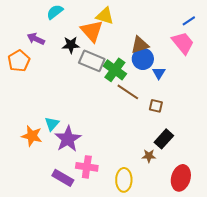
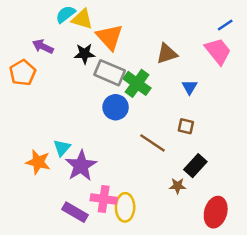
yellow triangle: (105, 16) -> (82, 19), moved
blue circle: (143, 59) -> (116, 107), moved
brown line: (128, 92) -> (152, 143), moved
yellow ellipse: (124, 180) -> (125, 207), moved

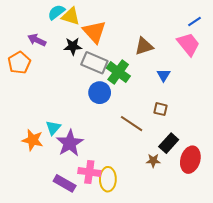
red ellipse: (216, 212) -> (190, 160), moved

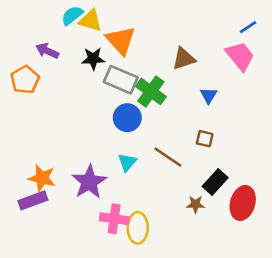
cyan triangle: (53, 128) -> (127, 162), moved
purple rectangle: (65, 183) -> (33, 200), moved, turned -50

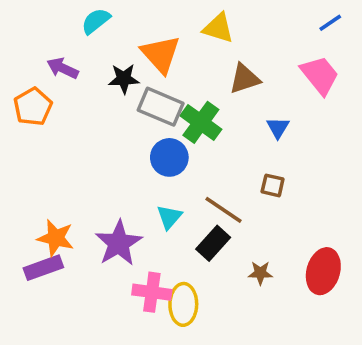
yellow triangle: (91, 21) -> (218, 28), moved
blue line: (248, 27) -> (330, 23), moved
black rectangle: (215, 182) -> (213, 243), moved

